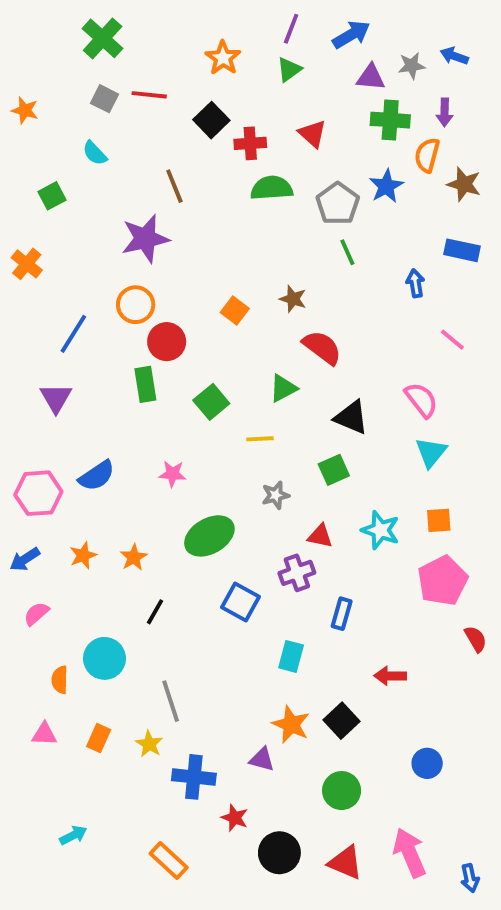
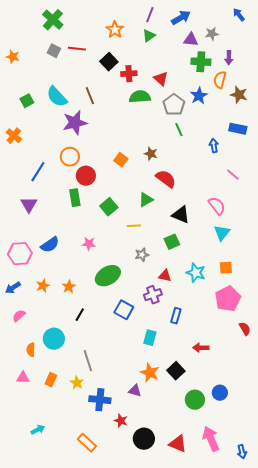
blue arrow: (454, 56) -> (239, 15), moved, turned 32
red triangle: (312, 134) -> (161, 79), moved
cyan semicircle: (95, 153) -> (57, 97), moved, size x1.6
green circle: (342, 791) -> (195, 400), moved

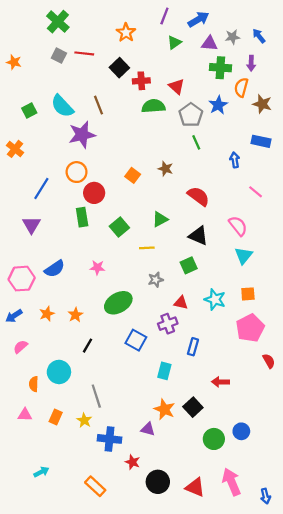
blue arrow: (239, 15) -> (259, 36), moved
green triangle: (149, 36) -> (174, 42), moved
red semicircle: (166, 179) -> (198, 196), moved

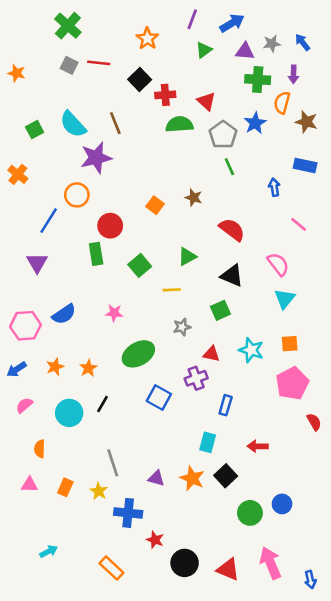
orange circle: (77, 172) -> (77, 195), moved
cyan rectangle: (164, 371) -> (208, 442), moved
cyan circle: (59, 372) -> (69, 413), moved
purple triangle: (148, 429) -> (156, 478), moved

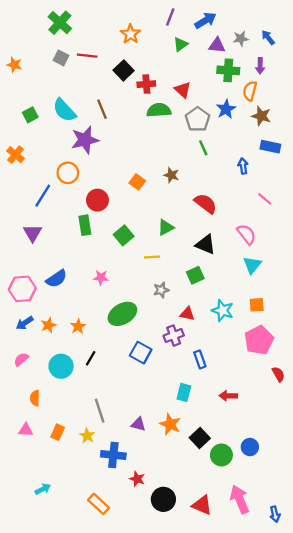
brown star: (306, 122) -> (261, 116), moved
blue arrow: (17, 369) -> (25, 323), moved
blue rectangle: (226, 405) -> (200, 359), turned -36
black square: (226, 476) -> (200, 438), moved

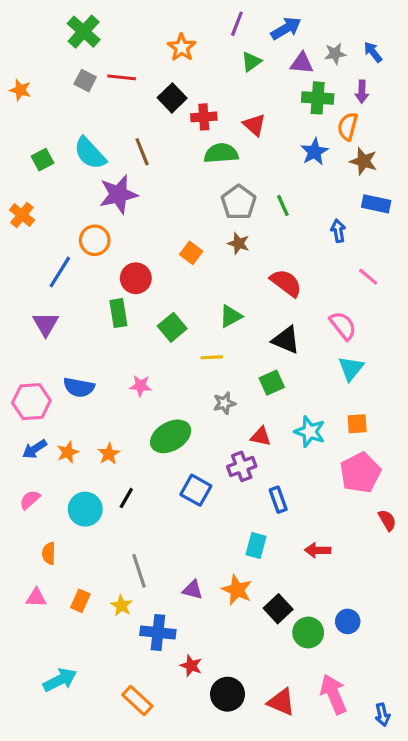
gray pentagon: (198, 119) -> (239, 202), moved
blue semicircle: (56, 279) -> (79, 387), turned 45
cyan arrow: (43, 489) -> (60, 680), size x1.5

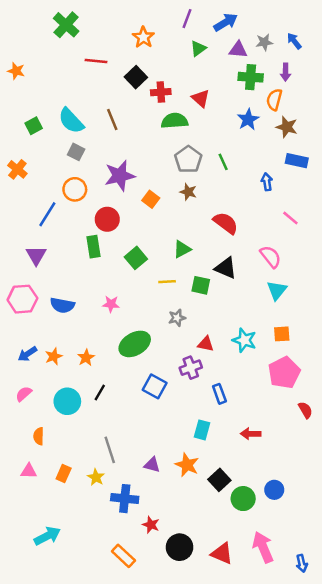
gray square: (85, 81) -> (76, 152), moved
purple star: (118, 194) -> (120, 176), moved
green square: (272, 383) -> (201, 285), moved, turned 36
pink hexagon: (31, 402) -> (22, 299), moved
orange rectangle: (137, 700) -> (123, 556), moved

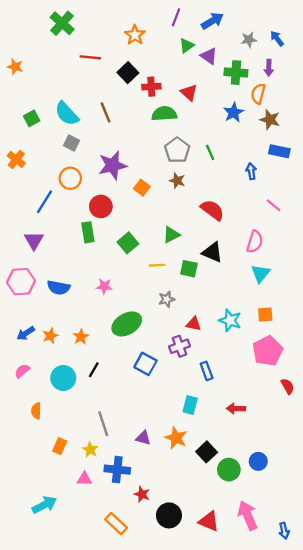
purple triangle: (238, 50) -> (209, 56), moved, turned 30
pink semicircle: (271, 257) -> (255, 242), turned 55
pink triangle: (29, 471) -> (84, 479), moved

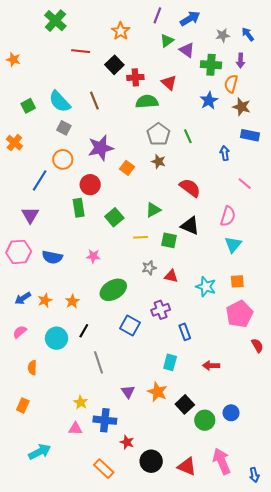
red triangle: (194, 324) -> (171, 276), moved
gray line: (103, 424) -> (99, 362), moved
purple triangle: (143, 438) -> (128, 392), turned 40
orange rectangle: (60, 446) -> (23, 405), moved

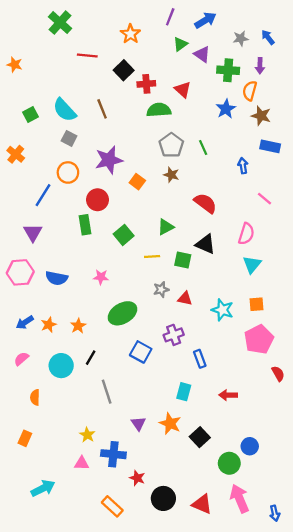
green circle: (205, 420) -> (229, 463), moved

